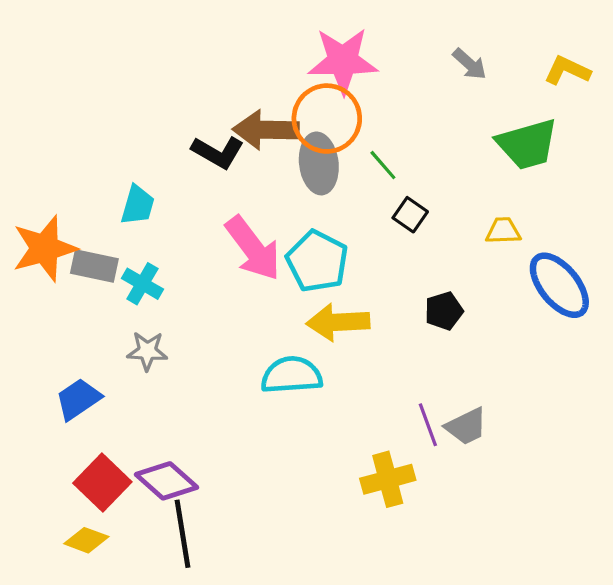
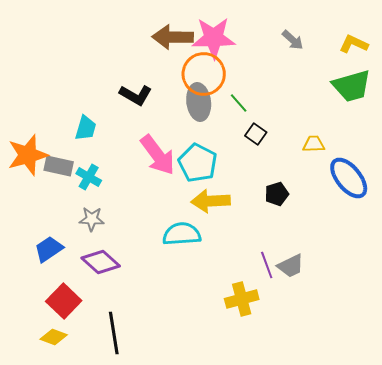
brown arrow: (266, 130) -> (173, 37), moved
green trapezoid: (527, 144) -> (352, 86), moved
purple diamond: (166, 481) -> (101, 262), moved

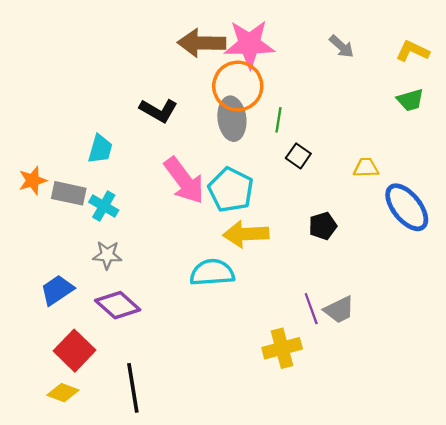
green trapezoid: (352, 86) -> (410, 100), size x0.6
green line: (239, 103) -> (279, 120), turned 50
orange star: (28, 155) -> (33, 180), size x0.6

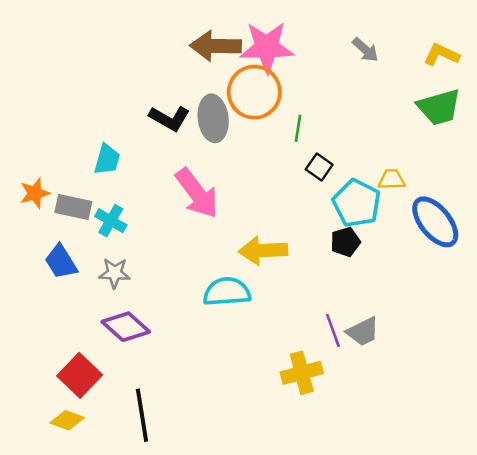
green trapezoid: (410, 100) -> (439, 107), size x1.5
gray ellipse: (232, 119) -> (213, 118), moved
cyan pentagon: (231, 190) -> (357, 203), moved
blue trapezoid: (57, 290) -> (61, 262), moved, turned -88

